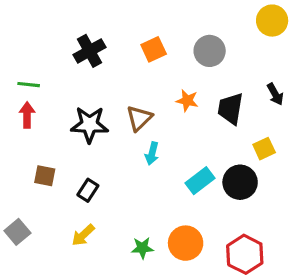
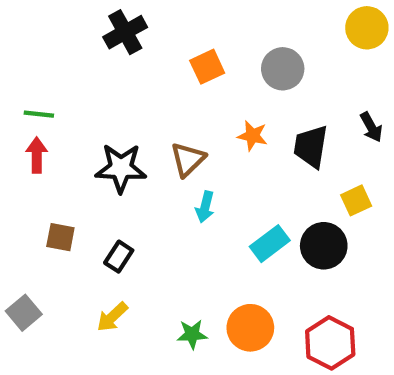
black cross: (90, 51) -> (125, 32), moved

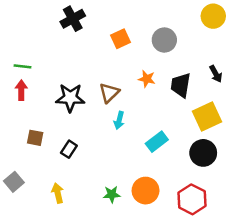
yellow square: (356, 200) -> (207, 117), size x1.6
black circle: (324, 246) -> (203, 153), moved
yellow arrow: (112, 317) -> (58, 193), moved, turned 120

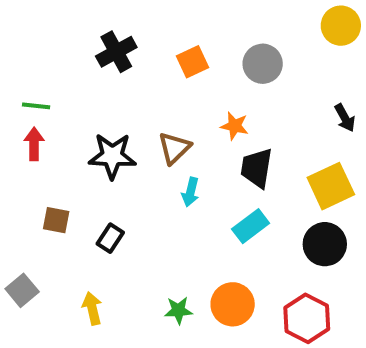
black cross: (73, 19) -> (116, 52), moved
black trapezoid: (181, 85) -> (257, 168), moved

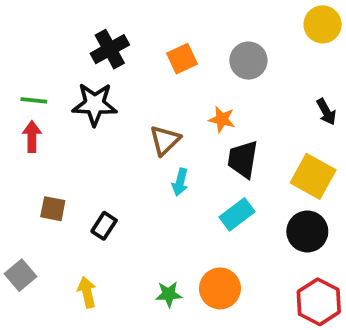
black star: (112, 156) -> (95, 104), moved
yellow square: (331, 186) -> (313, 176), turned -36
red hexagon: (307, 318) -> (319, 302), moved

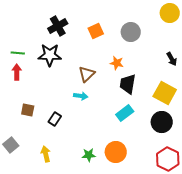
cyan arrow: (180, 182) -> (81, 96), moved, turned -96

